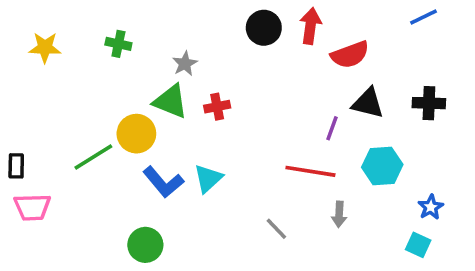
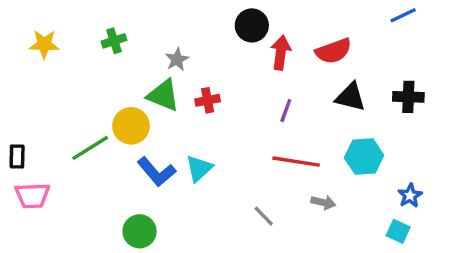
red arrow: (310, 26) -> (281, 53), moved
green cross: (118, 44) -> (114, 41), turned -30
purple line: (332, 128) -> (286, 111), moved
gray arrow: (339, 214) -> (323, 202), turned -80

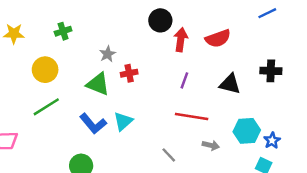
gray star: (177, 59) -> (108, 54), moved
green triangle: (163, 95) -> (98, 84), moved
black triangle: (350, 97) -> (230, 84), moved
yellow circle: (131, 126) -> (45, 70), moved
cyan hexagon: (364, 156) -> (247, 131), moved

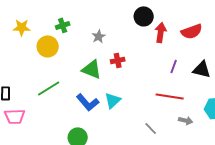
gray star: (108, 54) -> (99, 36), moved
yellow circle: (45, 70) -> (48, 46), moved
purple line: (184, 80) -> (174, 66), moved

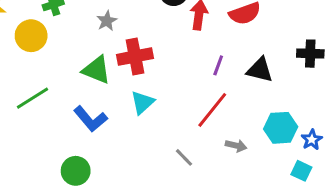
red cross: (118, 60) -> (135, 56), size x1.6
red line: (170, 96) -> (212, 110), turned -60
cyan triangle: (113, 100) -> (142, 103), moved

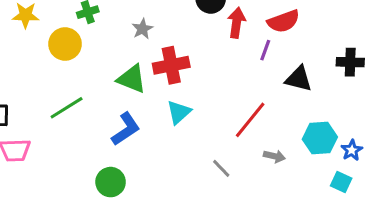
purple line: (218, 65) -> (265, 50), moved
blue L-shape: (90, 119) -> (126, 129), turned -84

